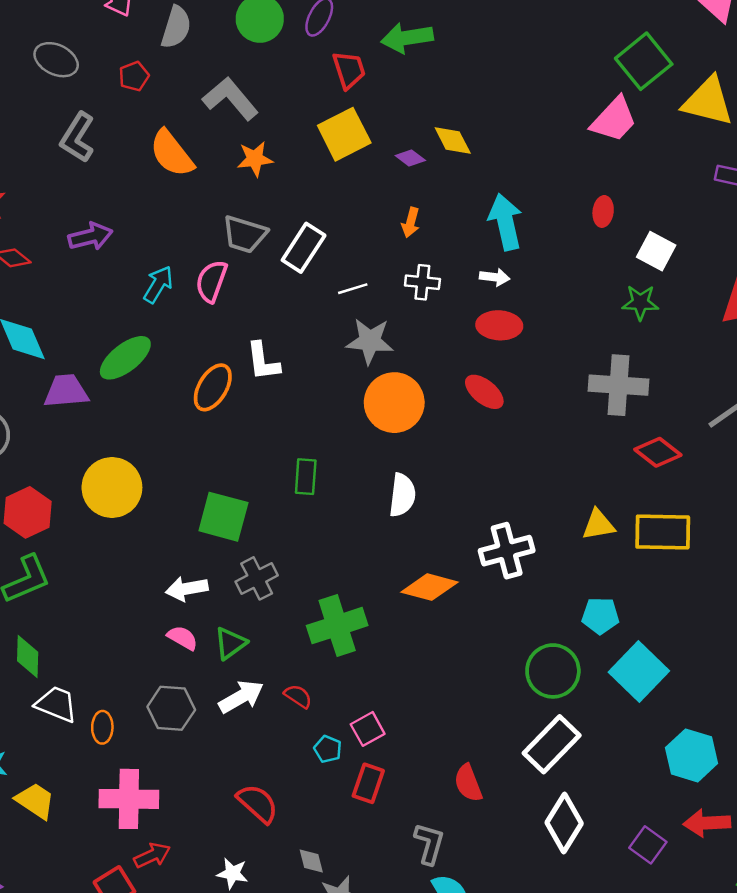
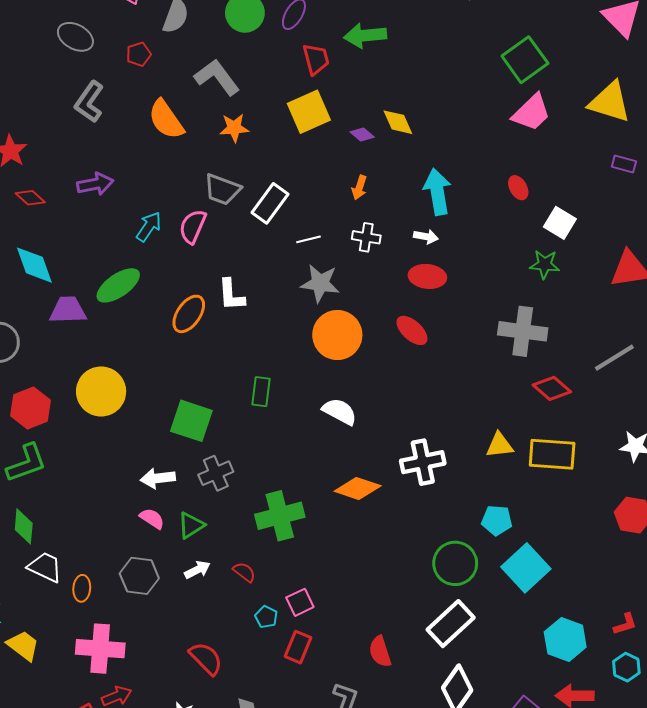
green square: (644, 61) -> (525, 60), moved
red ellipse: (603, 211) -> (518, 188), turned -40
white semicircle: (402, 495) -> (340, 412), turned -72
white arrow: (241, 697) -> (197, 570), size x0.7

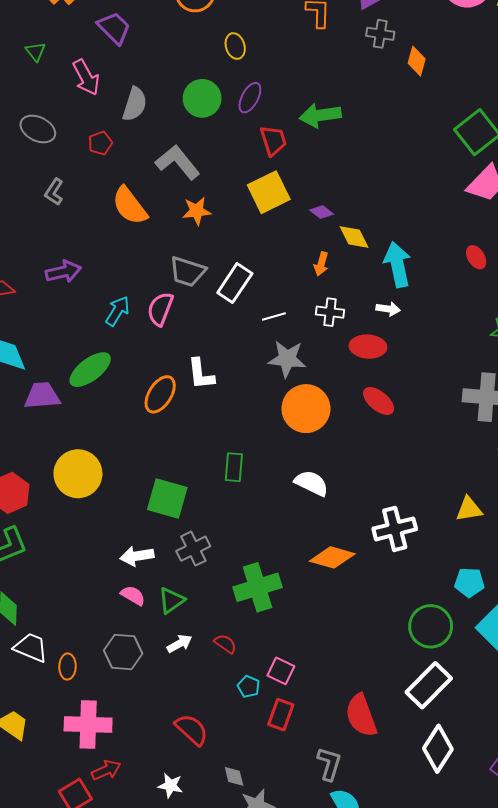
gray L-shape: (89, 102) -> (54, 192), size x0.7
yellow diamond: (398, 122) -> (354, 237), moved
red ellipse: (427, 276) -> (368, 347), moved
pink square: (300, 602) -> (281, 671), turned -36
red semicircle: (380, 652) -> (361, 715), size x1.4

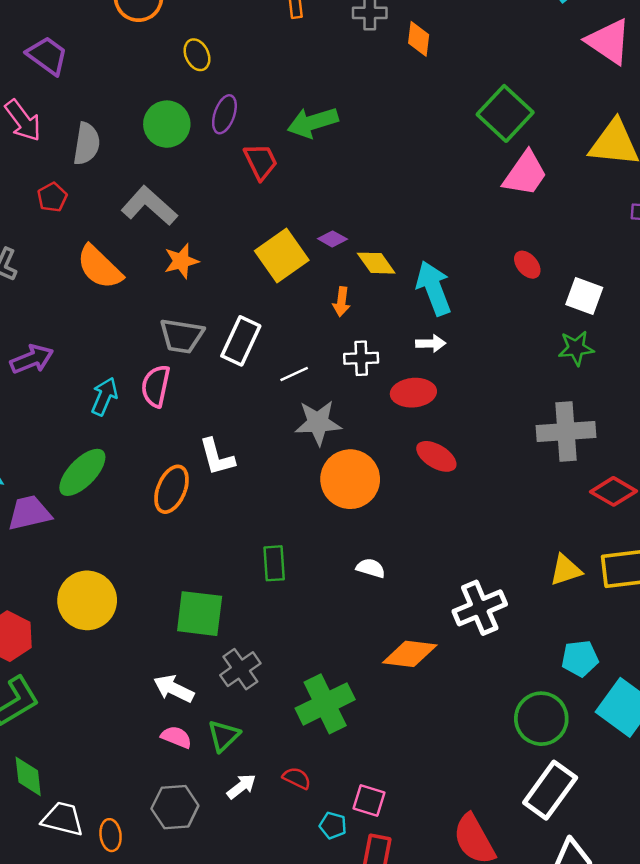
yellow square: (269, 192) -> (282, 255), moved
white semicircle: (311, 483) -> (371, 568), size x0.7
white arrow: (137, 556) -> (174, 689), turned 44

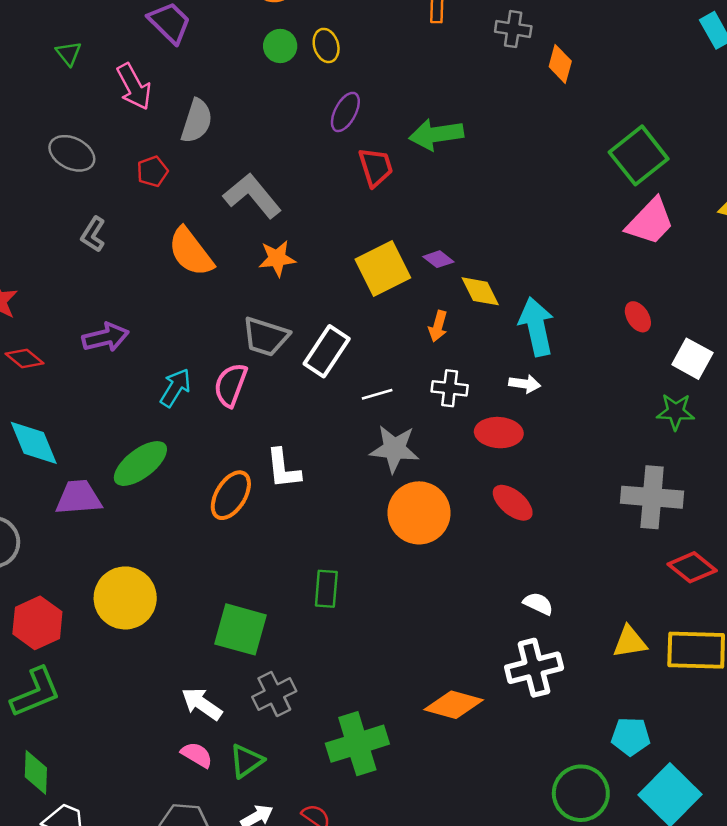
green circle: (167, 124) -> (280, 46), moved, size x0.7
white semicircle: (371, 568) -> (538, 604), moved

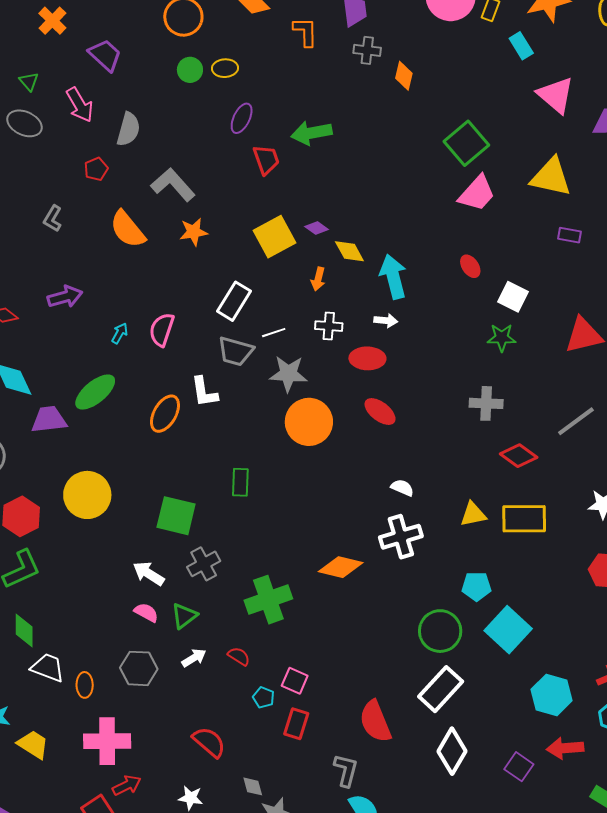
yellow ellipse: (326, 45) -> (225, 68), turned -75
gray ellipse: (72, 153) -> (25, 123), moved
gray trapezoid: (266, 337) -> (236, 351), moved
cyan arrow: (175, 388) -> (120, 333), size x0.7
gray cross: (652, 497) -> (486, 403), size x0.7

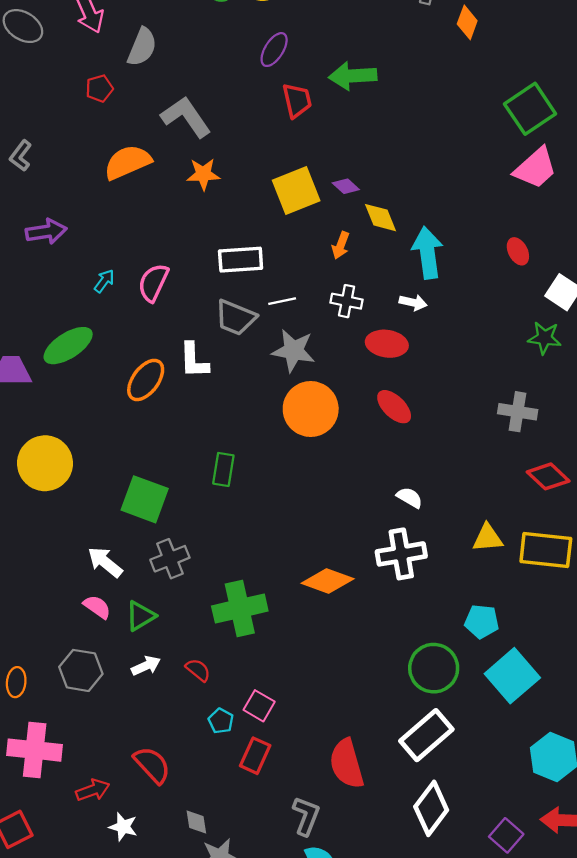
gray L-shape: (53, 219) -> (21, 156), moved
orange semicircle: (128, 229) -> (128, 162), turned 99
white rectangle: (234, 301) -> (241, 260), turned 48
red arrow: (127, 785) -> (93, 790), moved

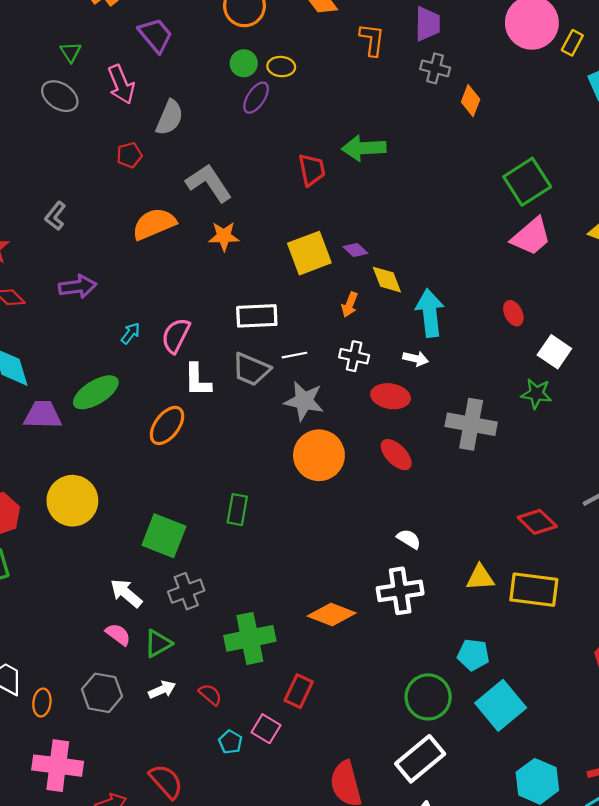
purple ellipse: (274, 50) -> (256, 98), moved
white L-shape: (194, 360) -> (198, 380), moved
gray cross: (518, 412) -> (471, 424), moved, size x1.4
red rectangle: (255, 756) -> (299, 691), moved

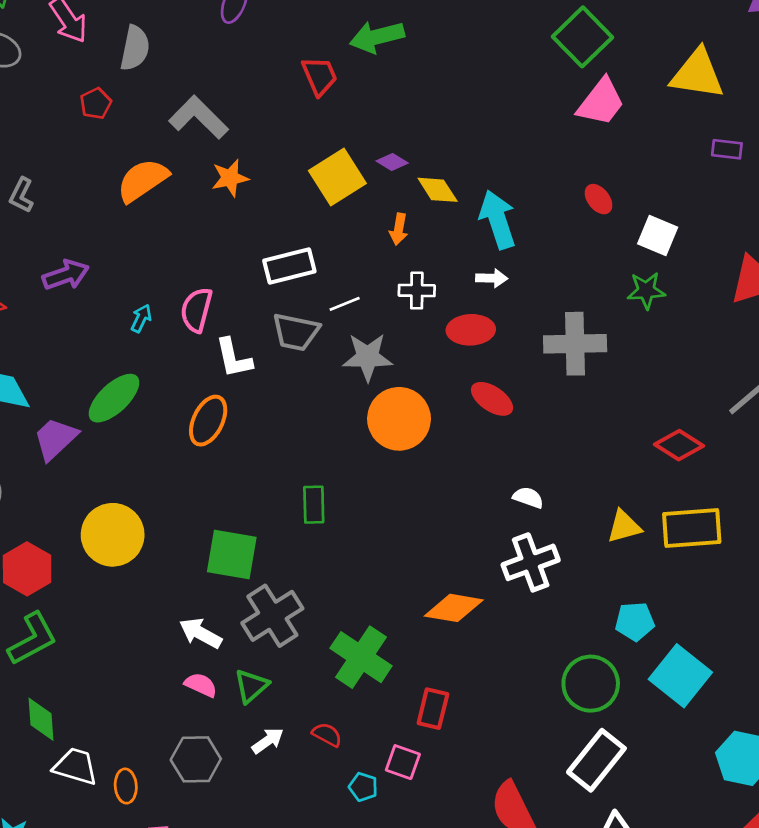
purple trapezoid: (43, 415) -> (55, 439), turned -33
gray cross: (186, 591) -> (272, 616), size x1.4
green cross: (250, 638) -> (361, 657), turned -33

